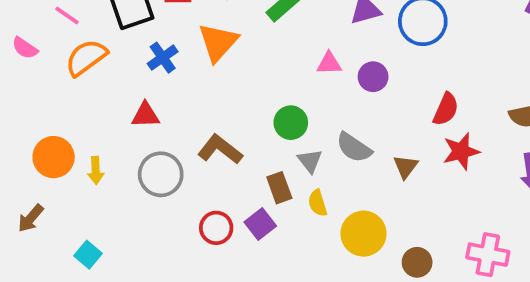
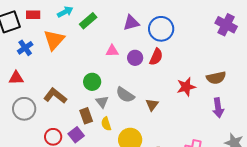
red semicircle: (446, 109) -> (156, 57), moved
red star: (461, 151) -> (186, 87), moved

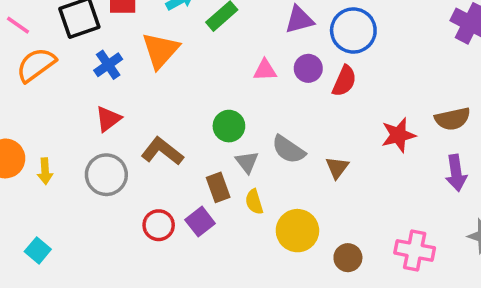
purple circle: (135, 58) -> (308, 68), moved
red triangle: (16, 78) -> (108, 119), moved, turned -35

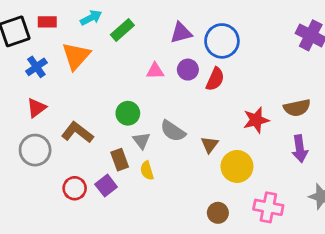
yellow circle: (297, 231) -> (237, 166), moved

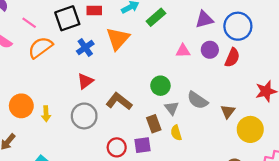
purple square: (106, 186) -> (142, 145), turned 30

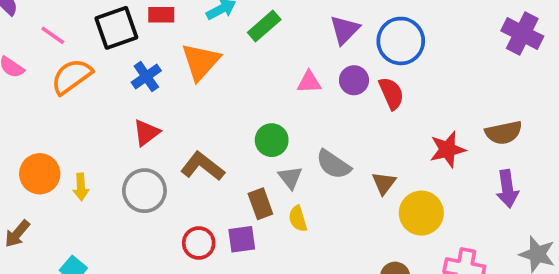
purple triangle: (204, 19) -> (345, 30), turned -30
red semicircle: (232, 58) -> (391, 93), turned -48

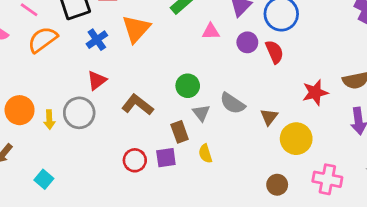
pink triangle: (309, 82) -> (211, 31), moved
gray circle: (144, 191) -> (79, 113), moved
yellow semicircle: (298, 219) -> (205, 154), moved

